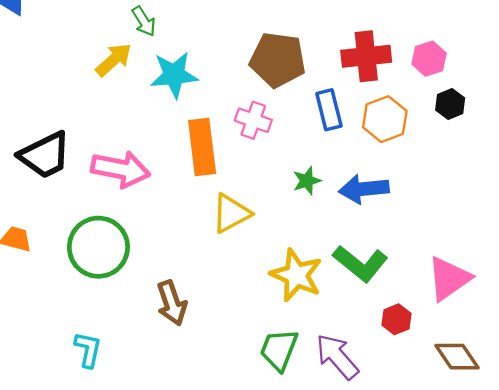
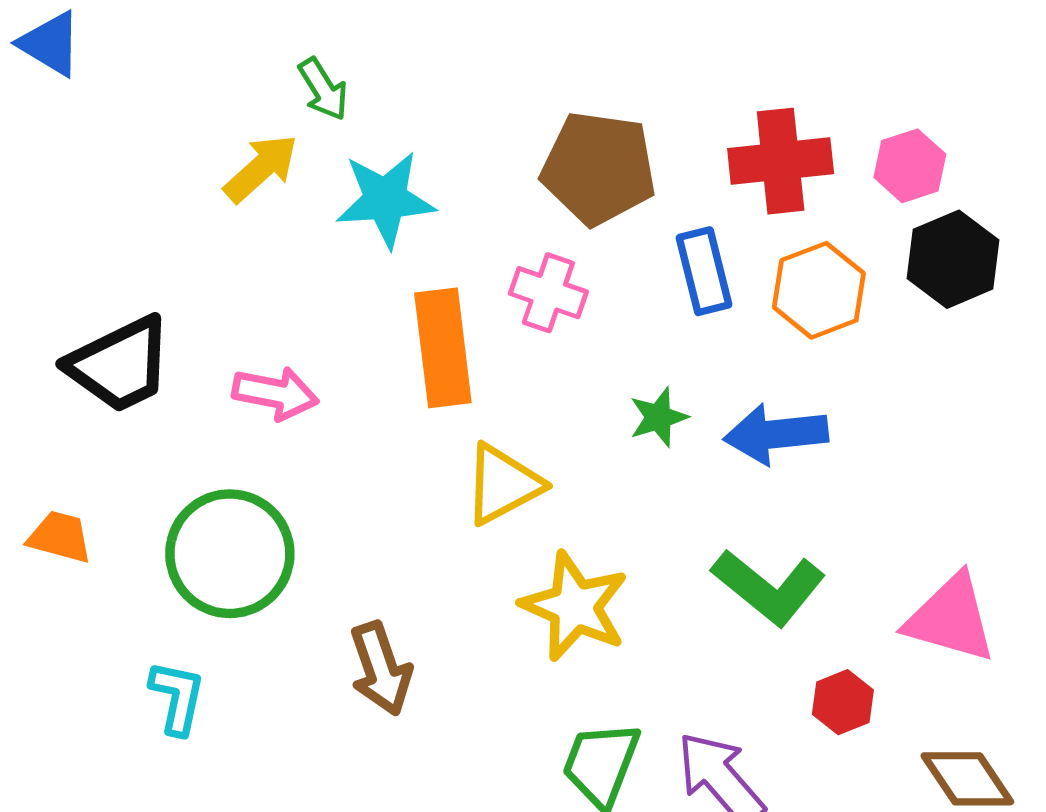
black hexagon: (450, 104) -> (953, 259), size x1.5
pink arrow: (121, 169) -> (275, 393), size x0.7
yellow star: (296, 275) -> (575, 606), moved
pink triangle: (449, 279) -> (951, 618), turned 51
cyan L-shape: (88, 350) -> (177, 697), moved

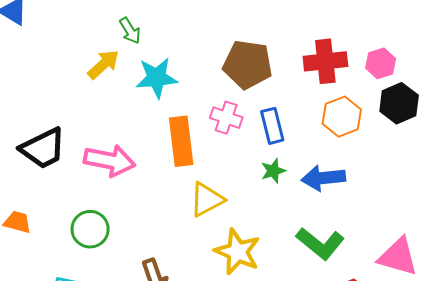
blue rectangle: (704, 271) -> (272, 126), moved
pink arrow: (275, 393) -> (109, 161), size x1.4
green circle: (230, 554) -> (90, 229), size x0.7

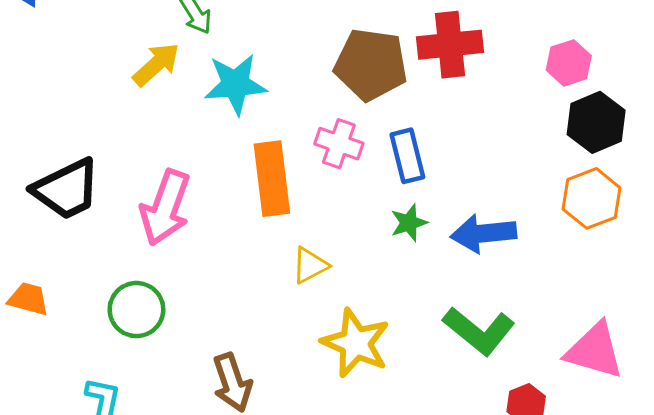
red cross: (325, 61) -> (450, 45), moved
orange hexagon: (342, 117) -> (592, 198), moved
pink arrow: (109, 161) -> (165, 208), turned 99
yellow triangle: (207, 199) -> (310, 265), size x0.7

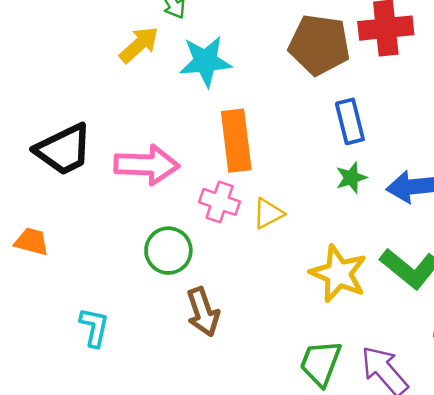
pink cross: (339, 144) -> (220, 202), moved
pink arrow: (165, 208) -> (147, 165), turned -108
green circle: (136, 310) -> (168, 251), moved
yellow star: (356, 343) -> (338, 274), moved

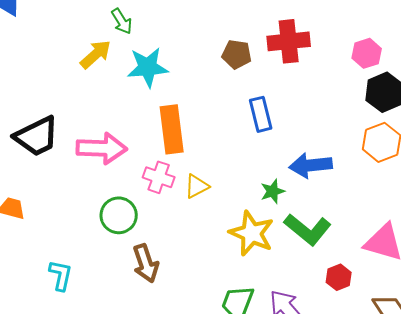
brown pentagon: (319, 45) -> (237, 54), size x0.6
green star: (351, 178) -> (273, 191), moved

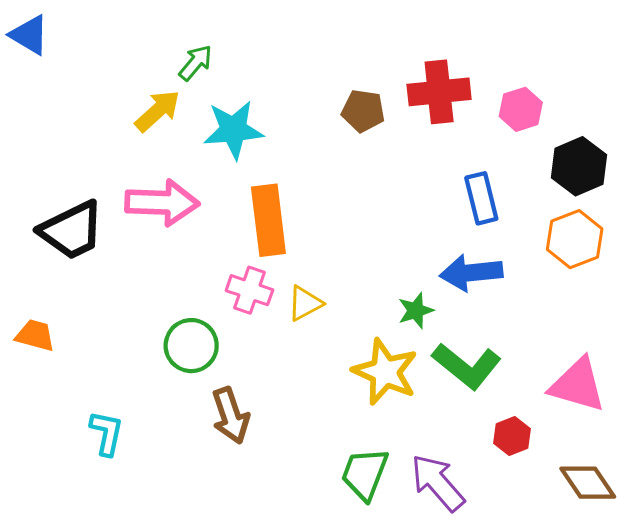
green arrow: (122, 21) -> (196, 63), turned -108
pink hexagon: (367, 53) -> (521, 109), moved
blue rectangle: (261, 114) -> (481, 198), moved
pink arrow: (102, 148) -> (162, 203), moved

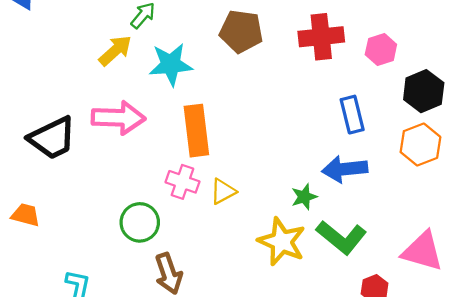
brown pentagon: (363, 111) -> (241, 31), moved, size x1.4

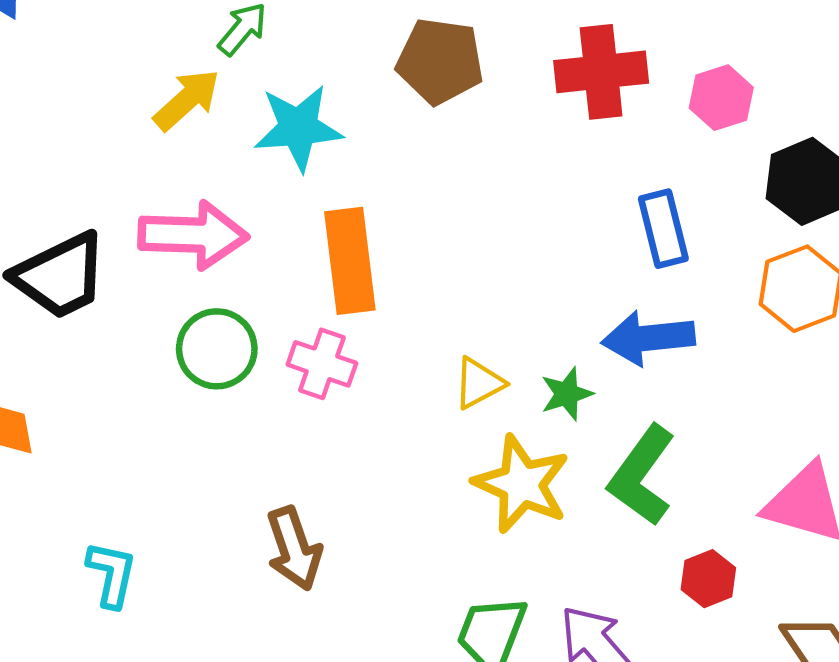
yellow triangle: (223, 191) -> (479, 383), moved
green circle: (140, 222) -> (217, 349), moved
green L-shape: (341, 237) -> (642, 475), turned 87

